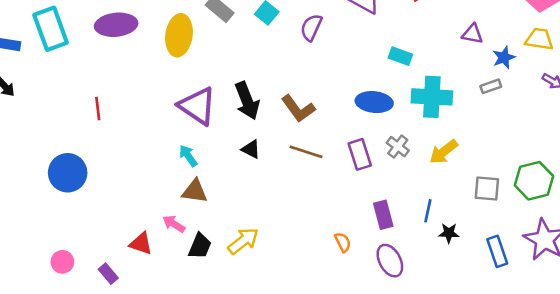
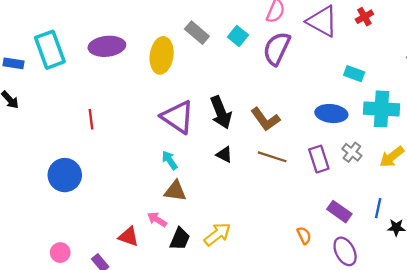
purple semicircle: (311, 27) -> (277, 49), size x1.4
purple rectangle: (383, 215) -> (339, 212), turned -40

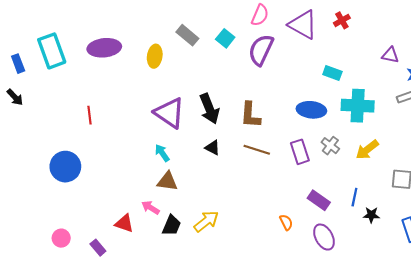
yellow ellipse: (162, 55) -> (155, 56), size x0.7
blue rectangle: (13, 63) -> (18, 64), turned 60
brown L-shape: (265, 119) -> (250, 115), turned 40

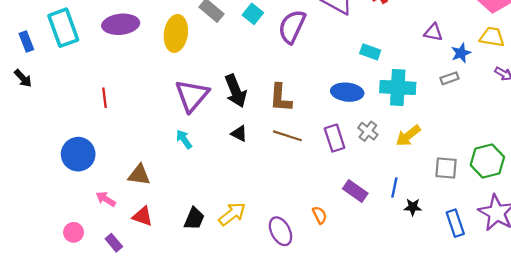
yellow ellipse: (155, 56) -> (176, 33), size x1.4
purple triangle: (169, 113) -> (192, 96), turned 36
brown triangle: (167, 181) -> (139, 175), moved
pink arrow: (151, 208) -> (106, 199), moved
purple ellipse: (324, 237) -> (280, 231), moved

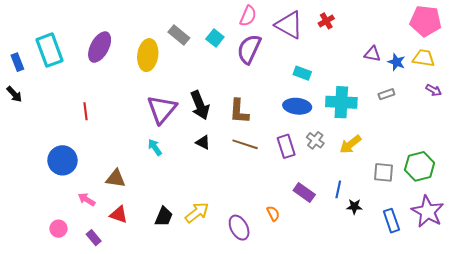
purple ellipse: (121, 24) -> (100, 47), turned -56
cyan rectangle: (370, 52) -> (302, 73), moved
blue star: (461, 53) -> (396, 62), moved, turned -30

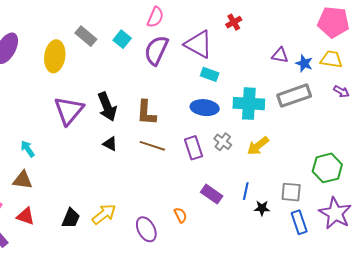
purple triangle: (289, 25) -> (199, 44), moved
gray rectangle: (386, 94) -> (294, 96), size x2.0
cyan arrow: (155, 147) -> (28, 149), moved
gray square: (383, 172) -> (291, 192), moved

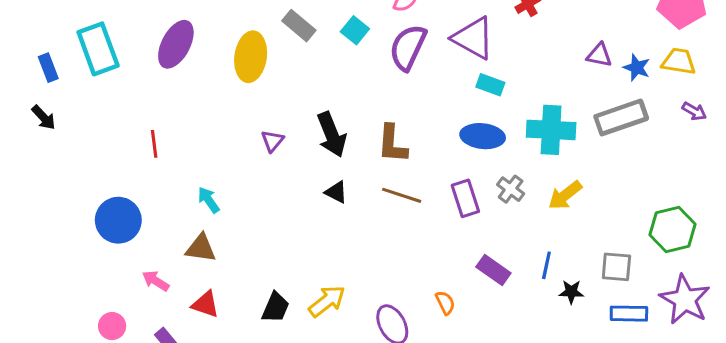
purple triangle: (69, 111) -> (272, 141), size x0.5
blue rectangle: (299, 222) -> (629, 314), turned -70

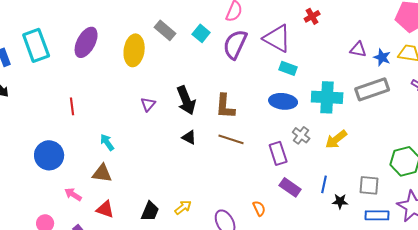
purple rectangle: (465, 198) -> (278, 153), moved
yellow arrow: (327, 301) -> (183, 207), size x0.7

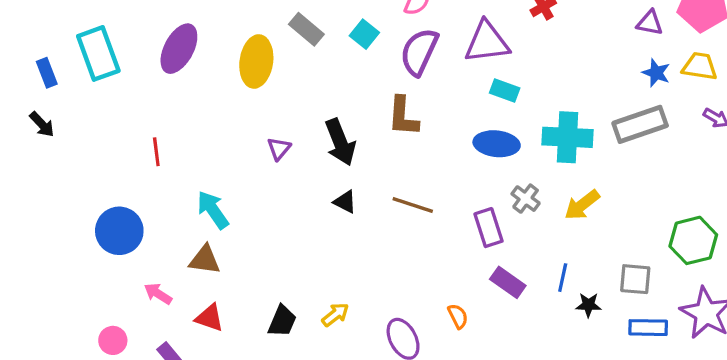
purple triangle: (277, 38) -> (487, 42), turned -36
purple triangle: (358, 49) -> (650, 23), moved
brown L-shape: (225, 106) -> (403, 116), moved
cyan arrow: (107, 142) -> (213, 210), size x1.4

